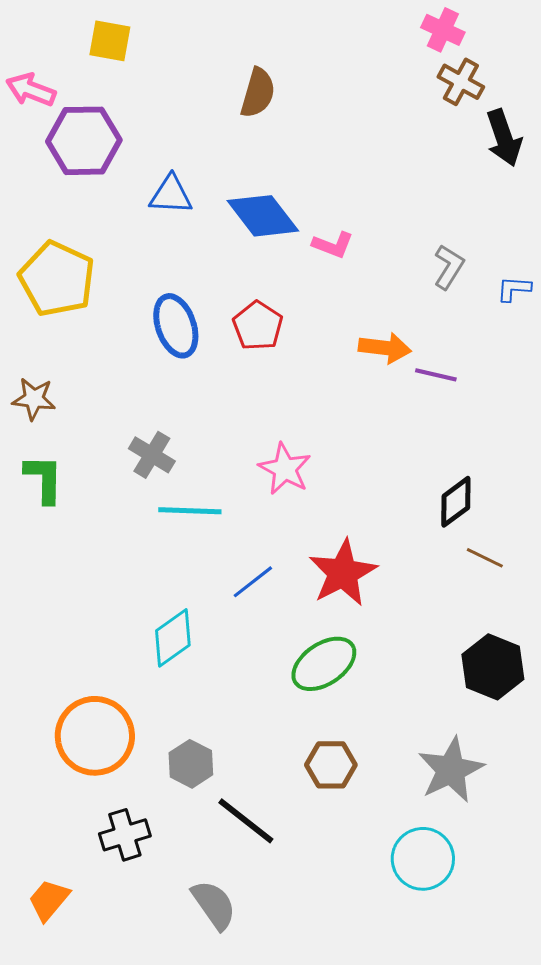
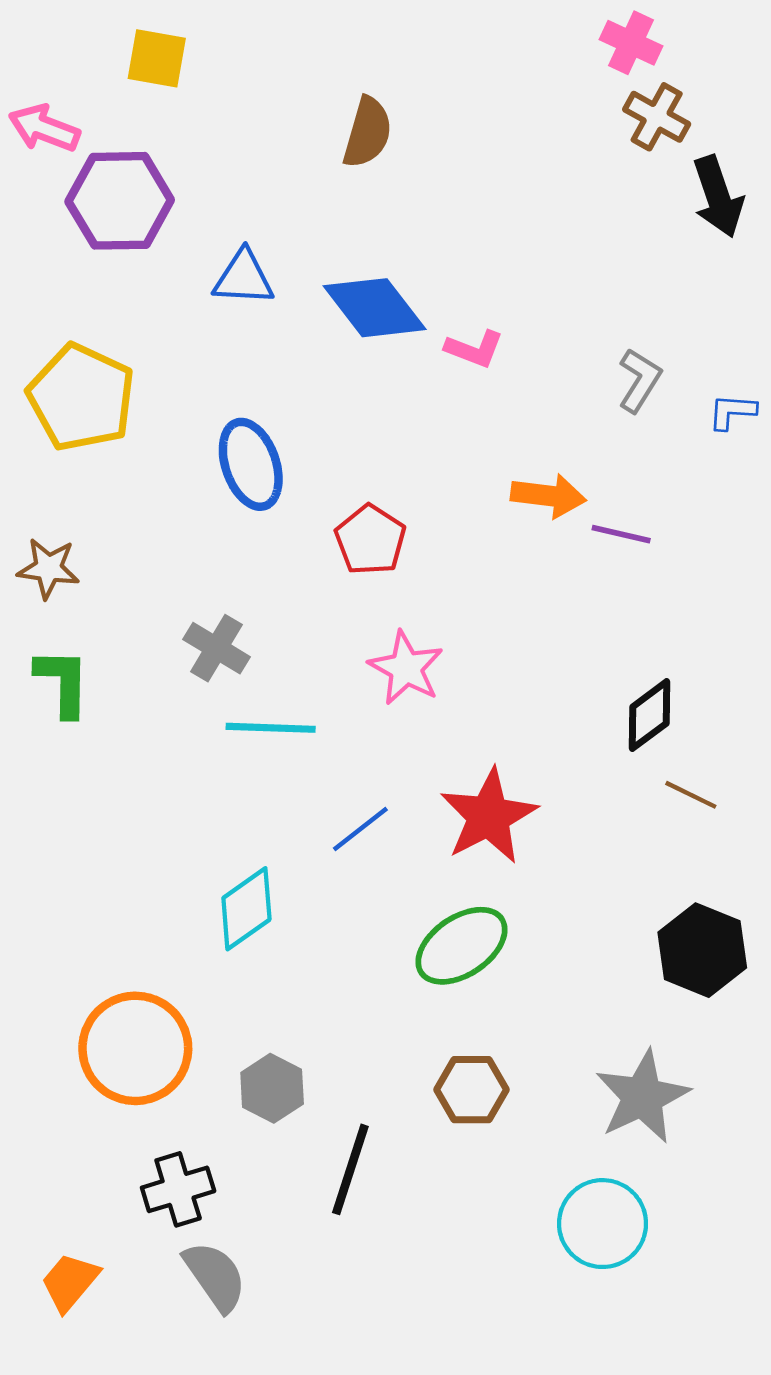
red pentagon: (258, 326) -> (370, 540), moved
black line: (246, 821) -> (350, 1169), turned 70
gray semicircle: (214, 905) -> (215, 1276), moved

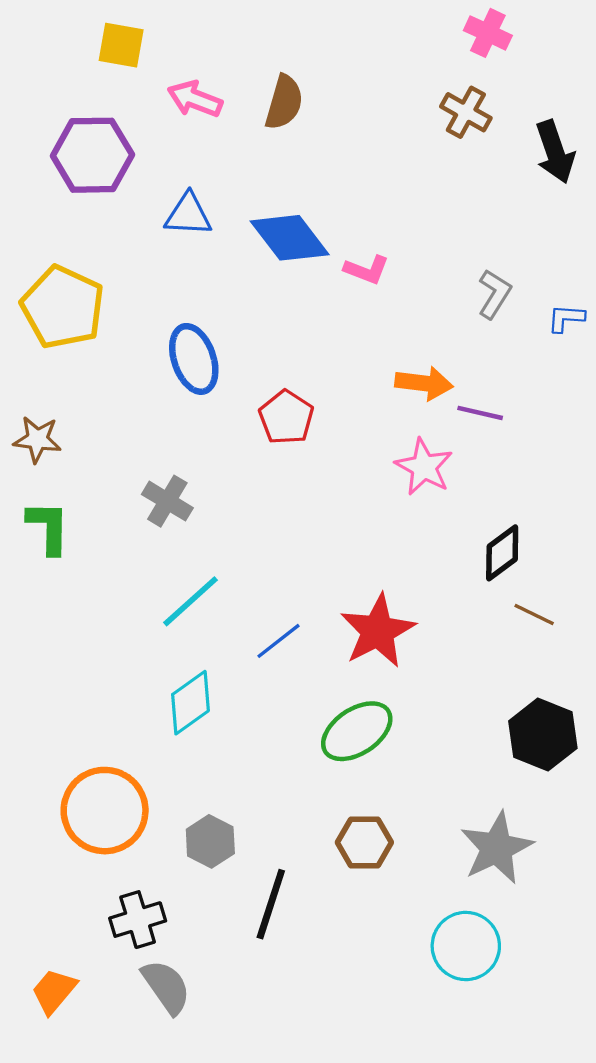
brown cross: (657, 117) -> (466, 112), moved
pink arrow: (44, 128) -> (195, 99), moved
pink star: (406, 668) -> (424, 467), moved
cyan line: (271, 728) -> (190, 601), moved, turned -44

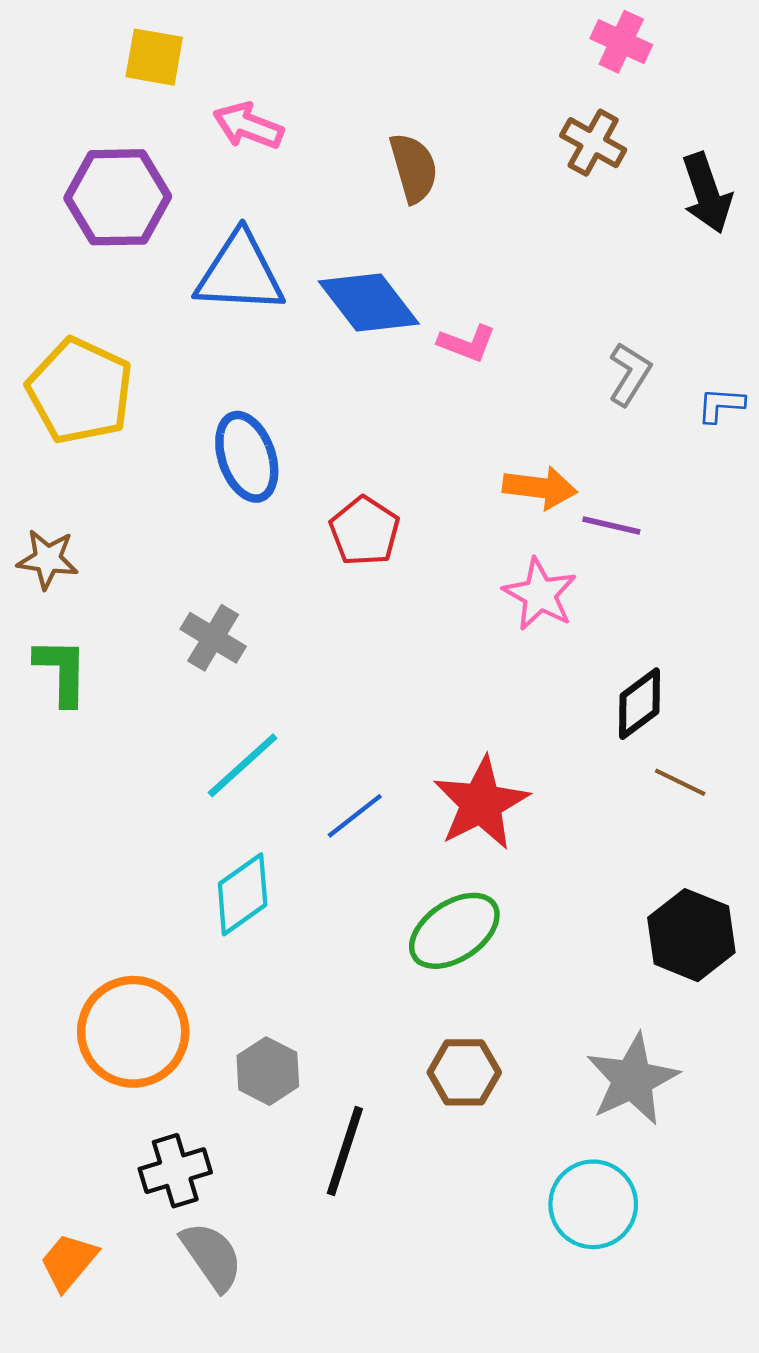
brown semicircle: (284, 102) -> (414, 168), moved, turned -32
blue triangle: (188, 215) -> (240, 273), size x1.5

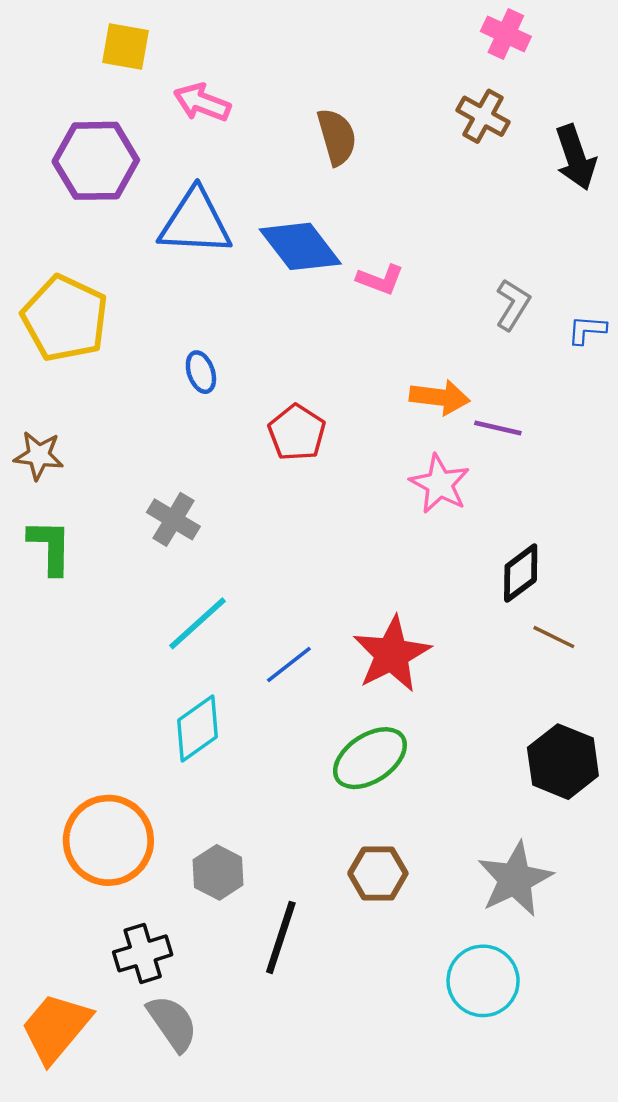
blue ellipse: (247, 457) -> (201, 372), size x0.6
orange trapezoid: (69, 1262) -> (56, 1028), size x1.5

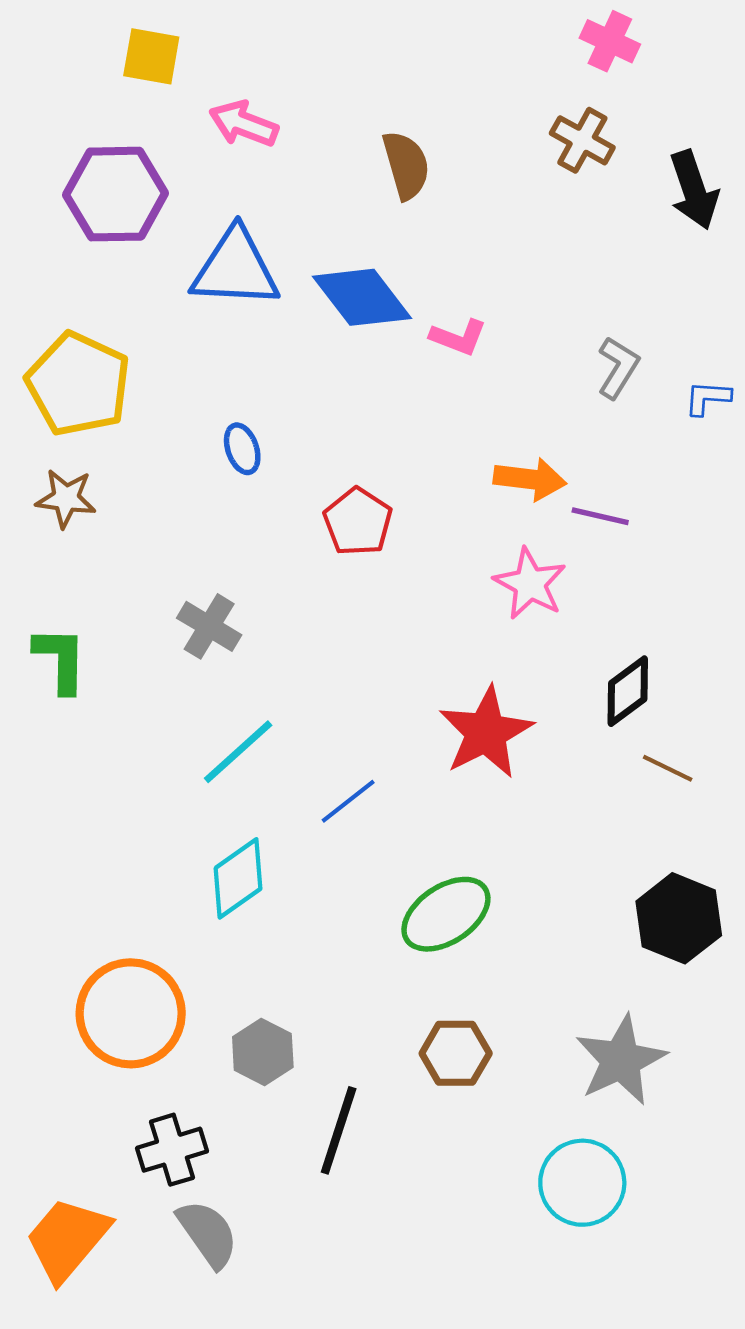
brown star: (39, 455) -> (66, 498), moved
red star: (392, 654) -> (486, 732), moved

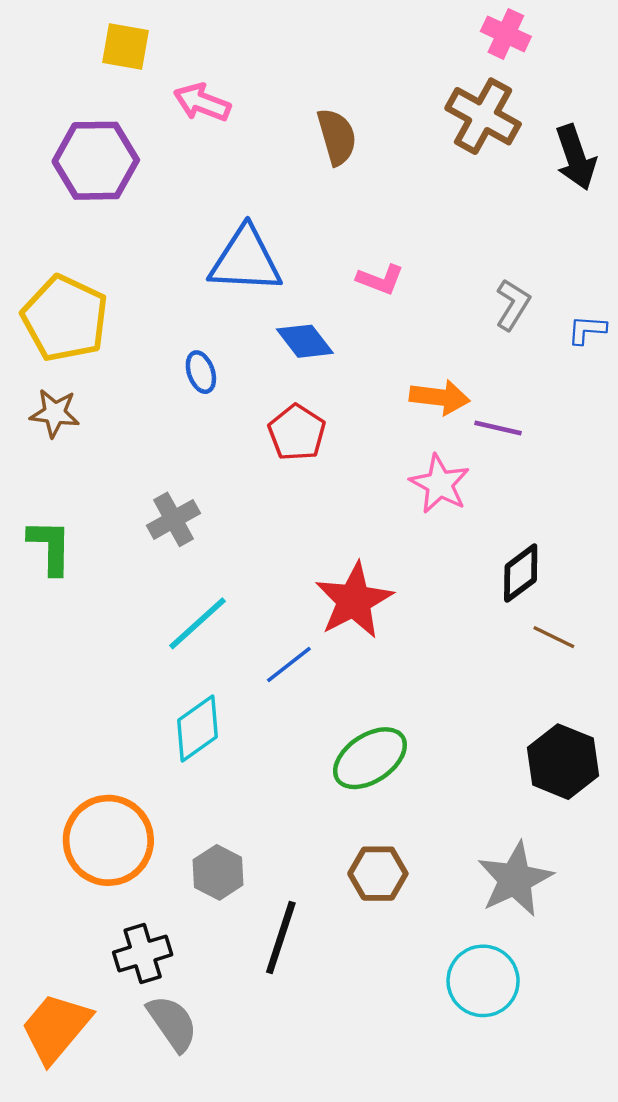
brown cross: (582, 140) -> (483, 116), size x1.4
blue triangle: (235, 268) -> (245, 260), moved
blue diamond: (362, 297) -> (305, 341), moved, size x0.7
gray cross: (209, 626) -> (173, 519), turned 30
red star: (486, 732) -> (354, 601), moved

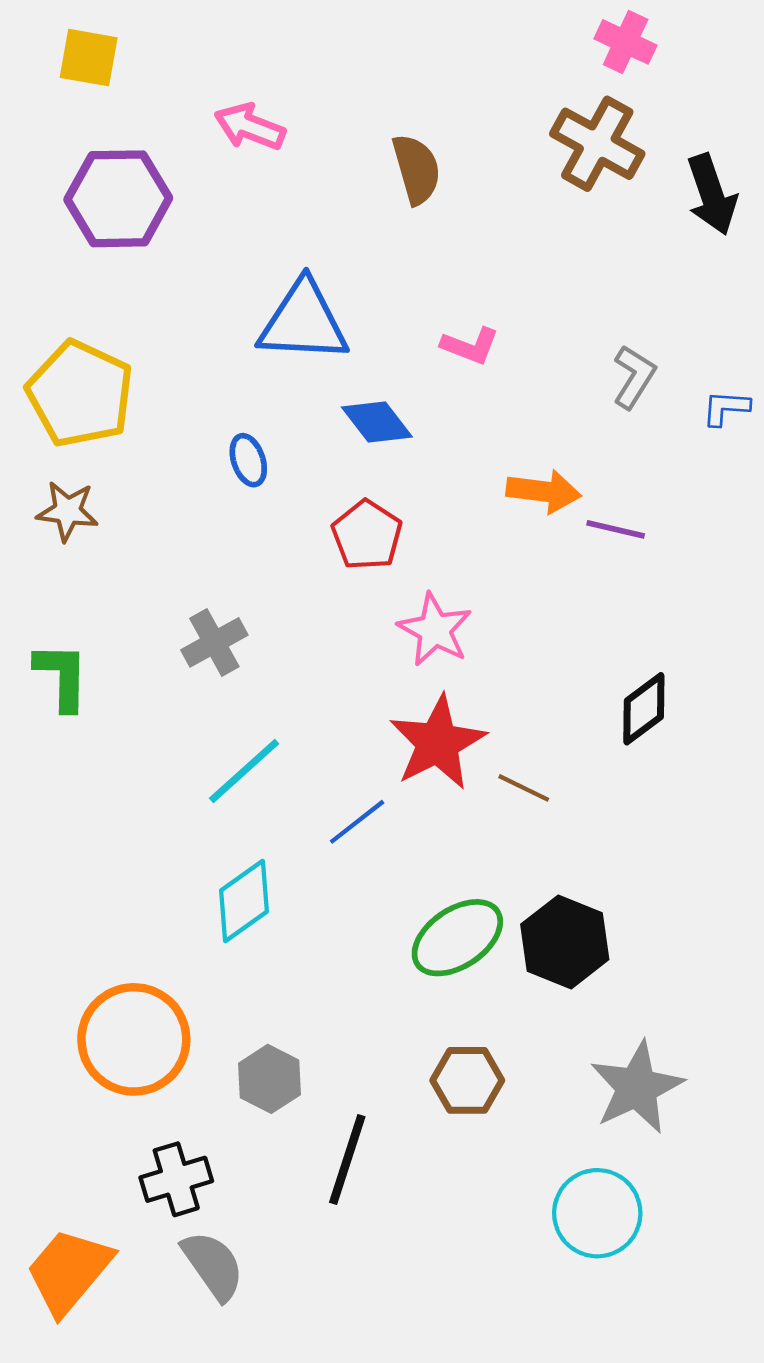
yellow square: (126, 46) -> (89, 58), moved
pink star: (440, 484) -> (435, 630), moved
brown line: (554, 637) -> (524, 788), moved
black hexagon: (563, 762) -> (565, 942), moved

